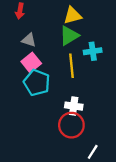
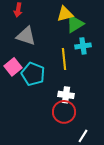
green triangle: (69, 36) -> (75, 24), moved
gray triangle: (29, 40) -> (26, 36), size x1.5
pink square: (31, 62) -> (13, 67), moved

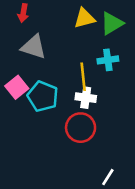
green triangle: (75, 24) -> (112, 23), moved
white cross: (66, 95) -> (86, 98), moved
red circle: (64, 112) -> (81, 128), moved

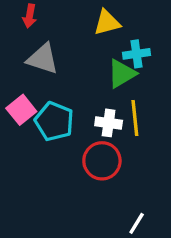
green triangle: (112, 23) -> (122, 74), moved
cyan cross: (108, 60) -> (137, 54), moved
yellow line: (83, 77) -> (135, 118), moved

